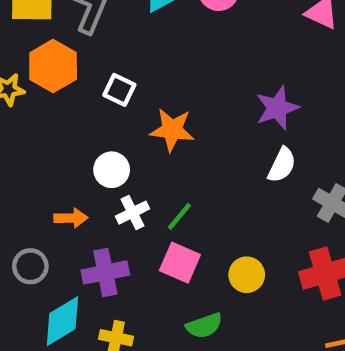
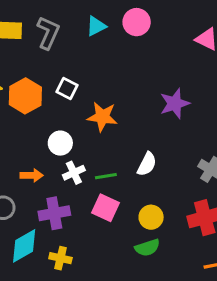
orange hexagon: (53, 66) -> (25, 96), moved
white semicircle: (282, 165) -> (147, 164), moved
green line: (179, 216) -> (106, 176), turned 40
green semicircle: (204, 326) -> (147, 248), moved

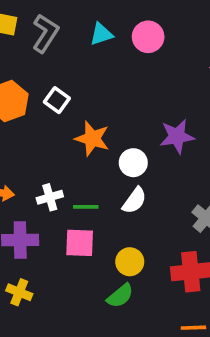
white circle: (60, 143) -> (133, 163), moved
pink square: (106, 208) -> (80, 243), turned -32
green semicircle: (147, 248) -> (120, 296), turned -30

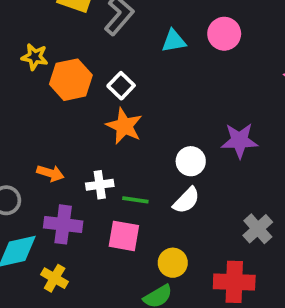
cyan triangle: (101, 34) -> (174, 41), moved
orange star: (92, 139) -> (124, 126), moved

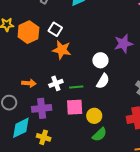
yellow circle: (173, 263) -> (94, 116), moved

